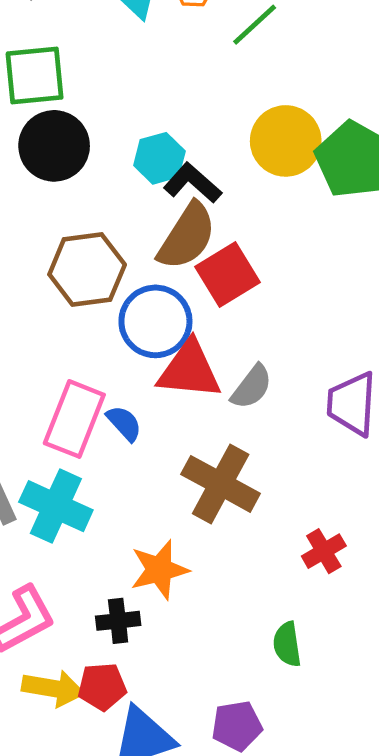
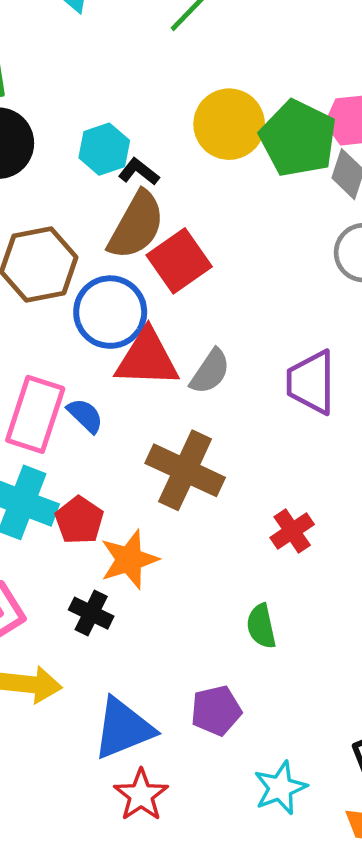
black L-shape: (193, 183) -> (139, 172), size x0.7
black cross: (118, 621) -> (91, 613), turned 36
red pentagon: (102, 687) -> (79, 520), moved, turned -30

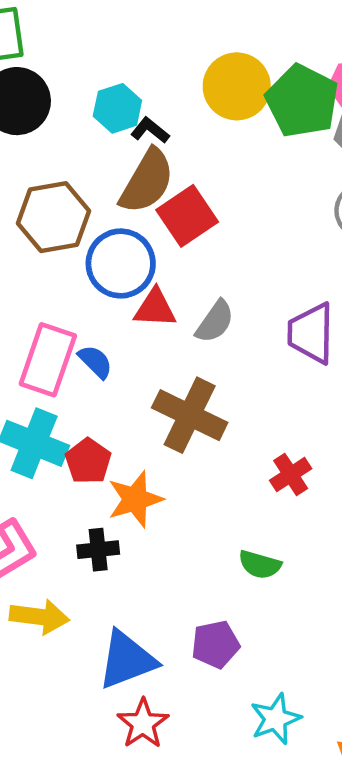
red triangle: (147, 358) -> (155, 308), size x0.7
black cross: (91, 613) -> (98, 550), turned -33
green semicircle: (261, 626) -> (260, 565), turned -63

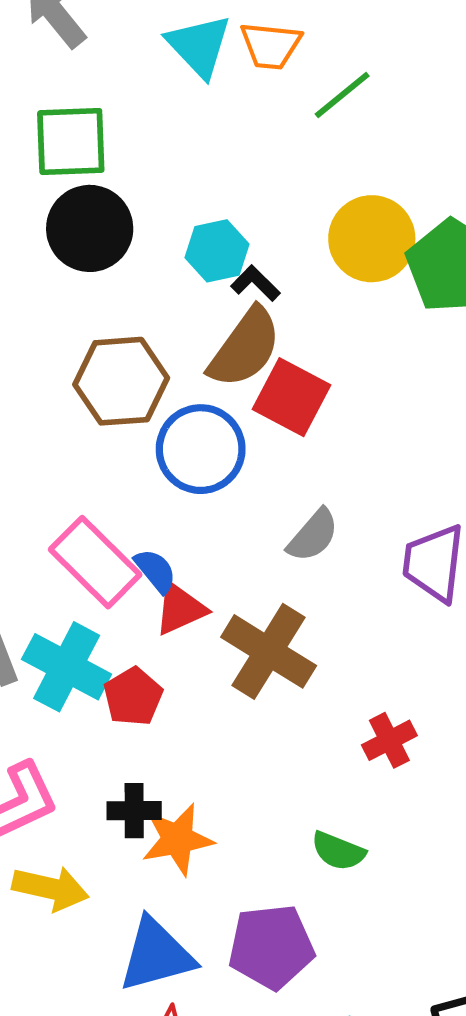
red square: (187, 216) -> (292, 397), turned -34
red triangle: (155, 308) -> (180, 609), moved, turned -33
pink rectangle: (48, 360) -> (95, 562), turned -70
orange star: (135, 499) -> (177, 839), moved
purple pentagon: (216, 644) -> (271, 947), size x1.4

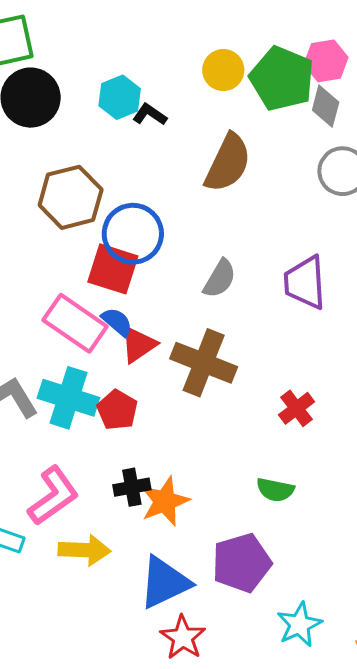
yellow circle: (372, 239) -> (223, 70), size x0.7
brown semicircle: (245, 348) -> (228, 163), moved
red square: (292, 397) -> (113, 269), moved

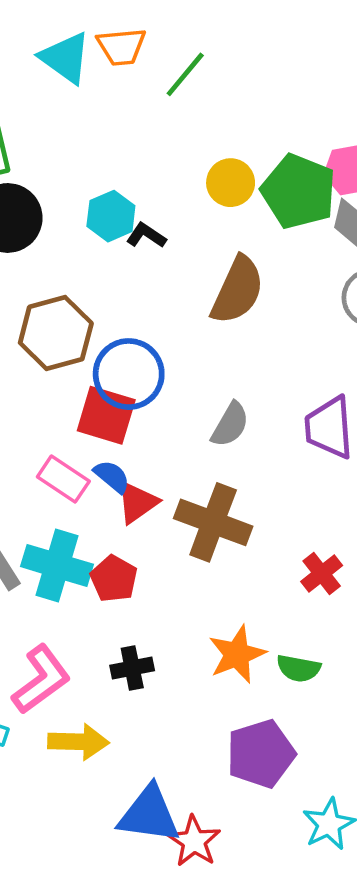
pink rectangle: (75, 323) -> (63, 479), size x0.7
orange star: (165, 501) -> (237, 654), moved
blue triangle: (165, 582) -> (149, 814), moved, turned 34

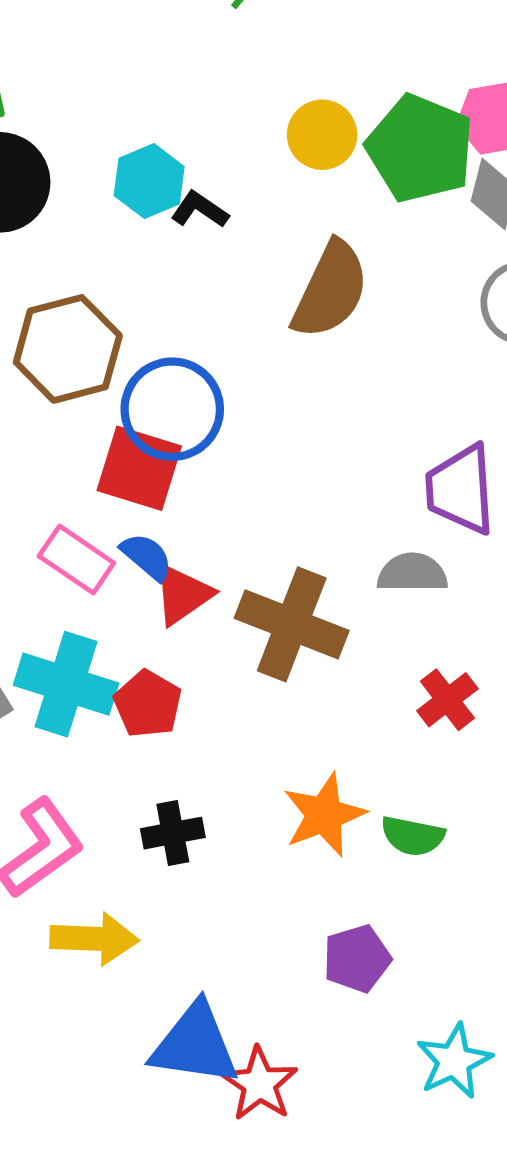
gray semicircle: (230, 425) -> (412, 573), moved, turned -120
purple pentagon: (261, 754) -> (357, 959), size x0.7

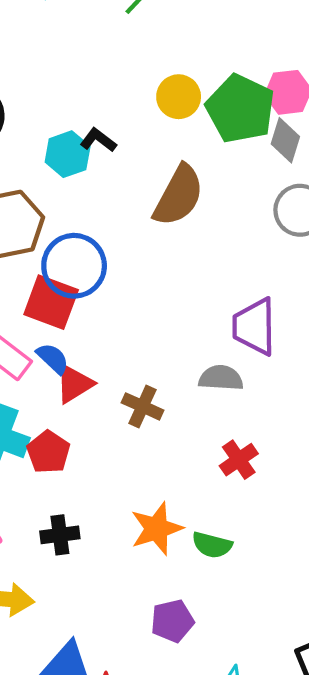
cyan hexagon: (149, 181) -> (68, 154), moved
brown cross: (292, 624) -> (143, 406), size x0.6

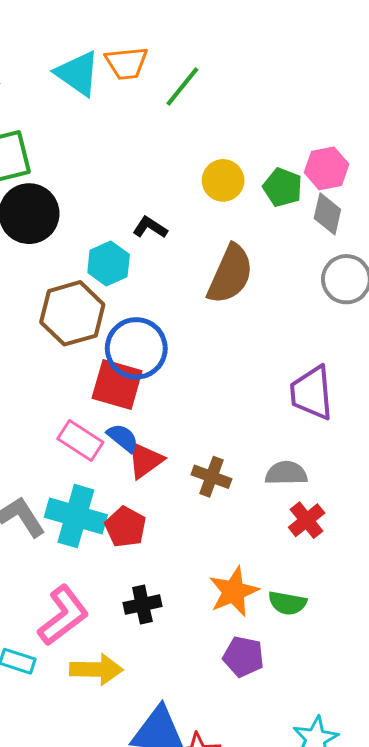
green pentagon: (240, 109) -> (283, 187), size x0.6
cyan hexagon: (68, 154) -> (109, 263), moved
gray semicircle: (221, 378) -> (286, 473), moved
purple pentagon: (172, 621) -> (243, 657), moved, turned 30

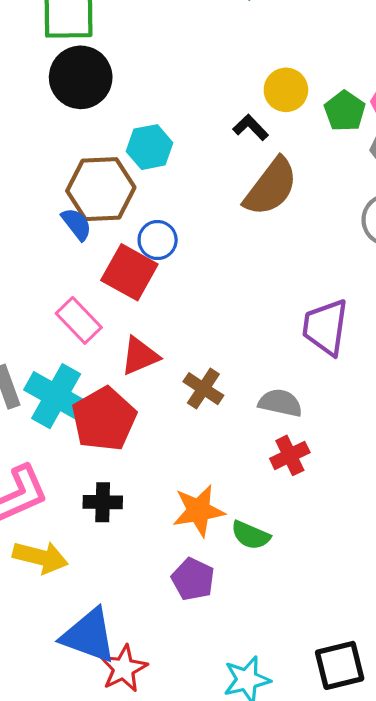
black L-shape: (150, 227) -> (251, 127), moved
blue circle: (136, 348) -> (158, 240), size x0.6
blue semicircle: (123, 438) -> (77, 224), moved
red pentagon: (125, 527) -> (104, 419), size x1.5

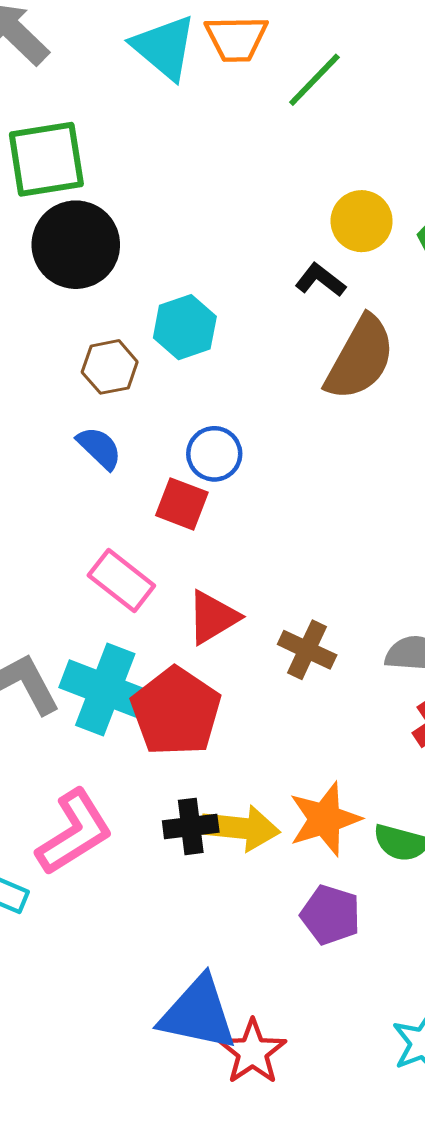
brown hexagon: (101, 189) -> (110, 367), moved, size x0.6
red square: (129, 272) -> (182, 504), size x0.7
yellow arrow: (40, 557) -> (241, 828), moved

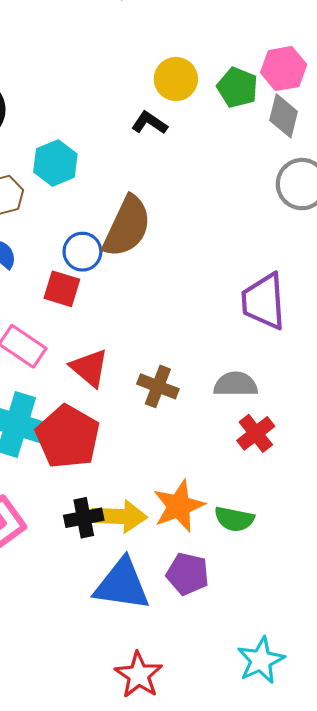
brown semicircle: (360, 358) -> (127, 226), moved
red triangle: (213, 617) -> (89, 368), turned -45
blue triangle: (198, 1014) -> (122, 585), moved

